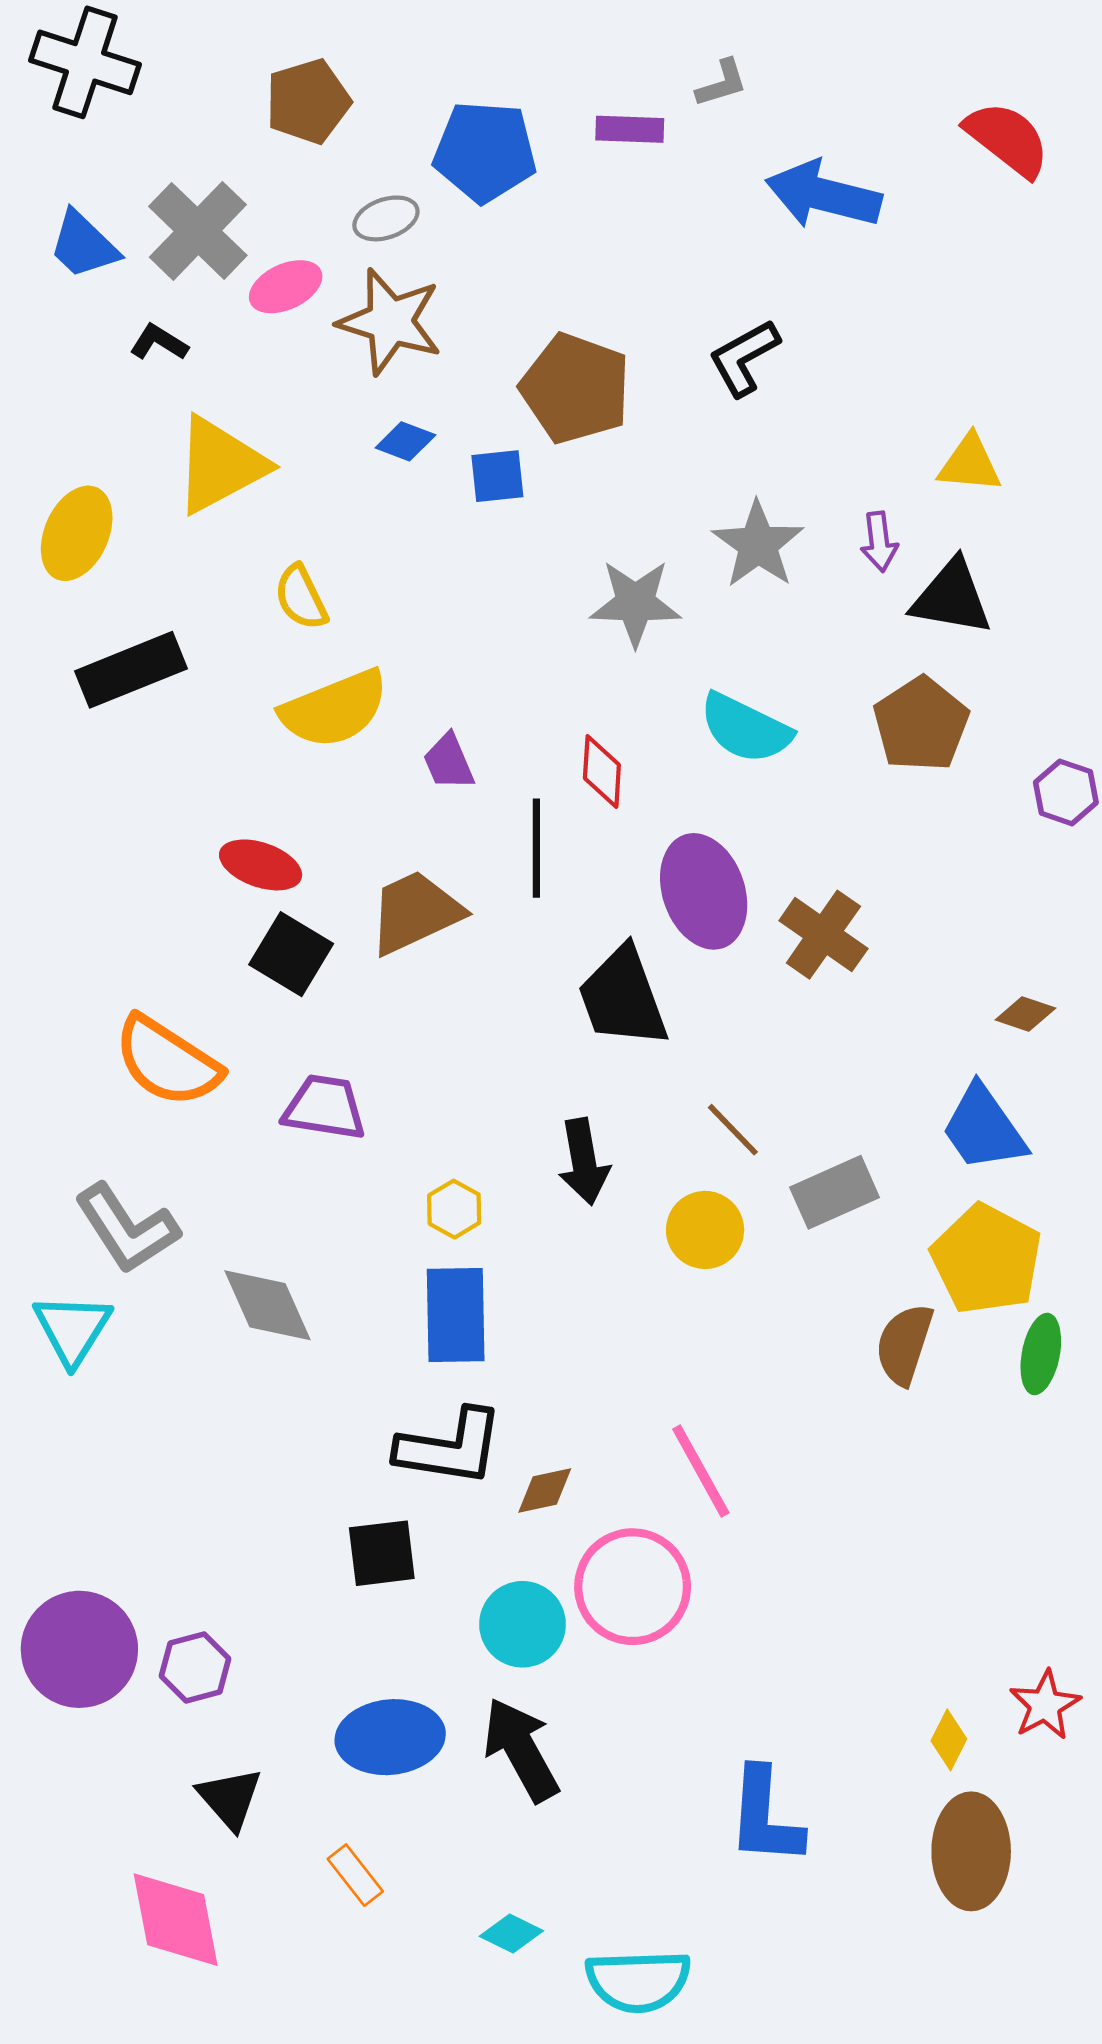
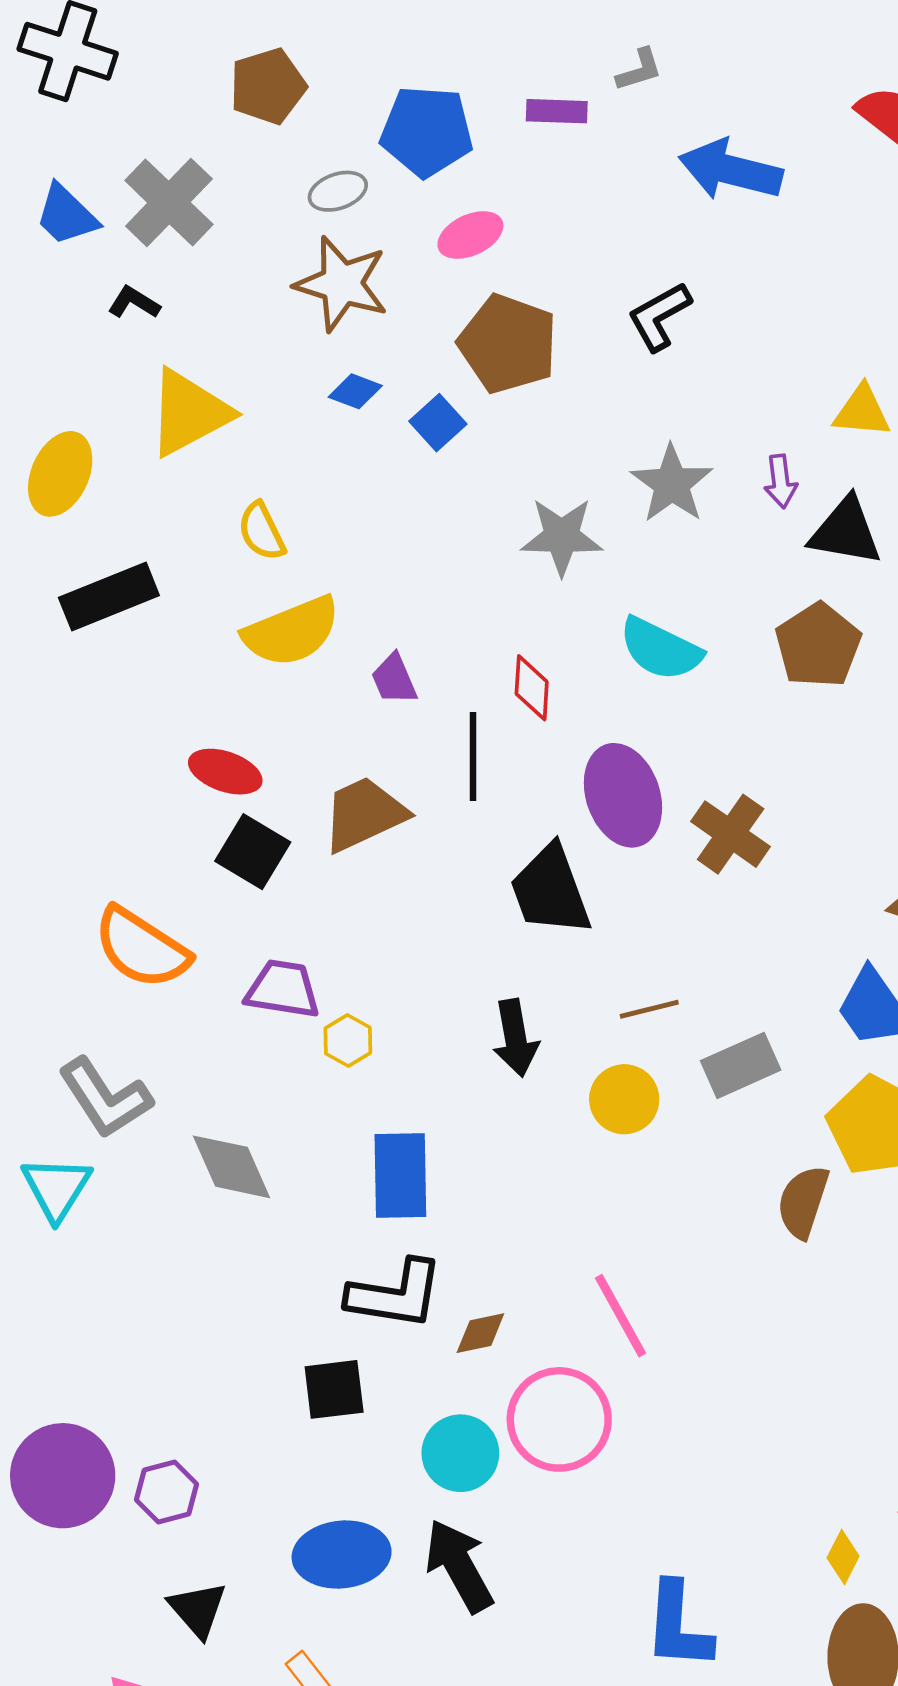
pink ellipse: (286, 287) -> (470, 235), moved
blue square: (497, 476) -> (438, 423), turned -36
brown line: (733, 1130) -> (649, 1009), turned -60
yellow hexagon: (454, 1209) -> (348, 1040), moved

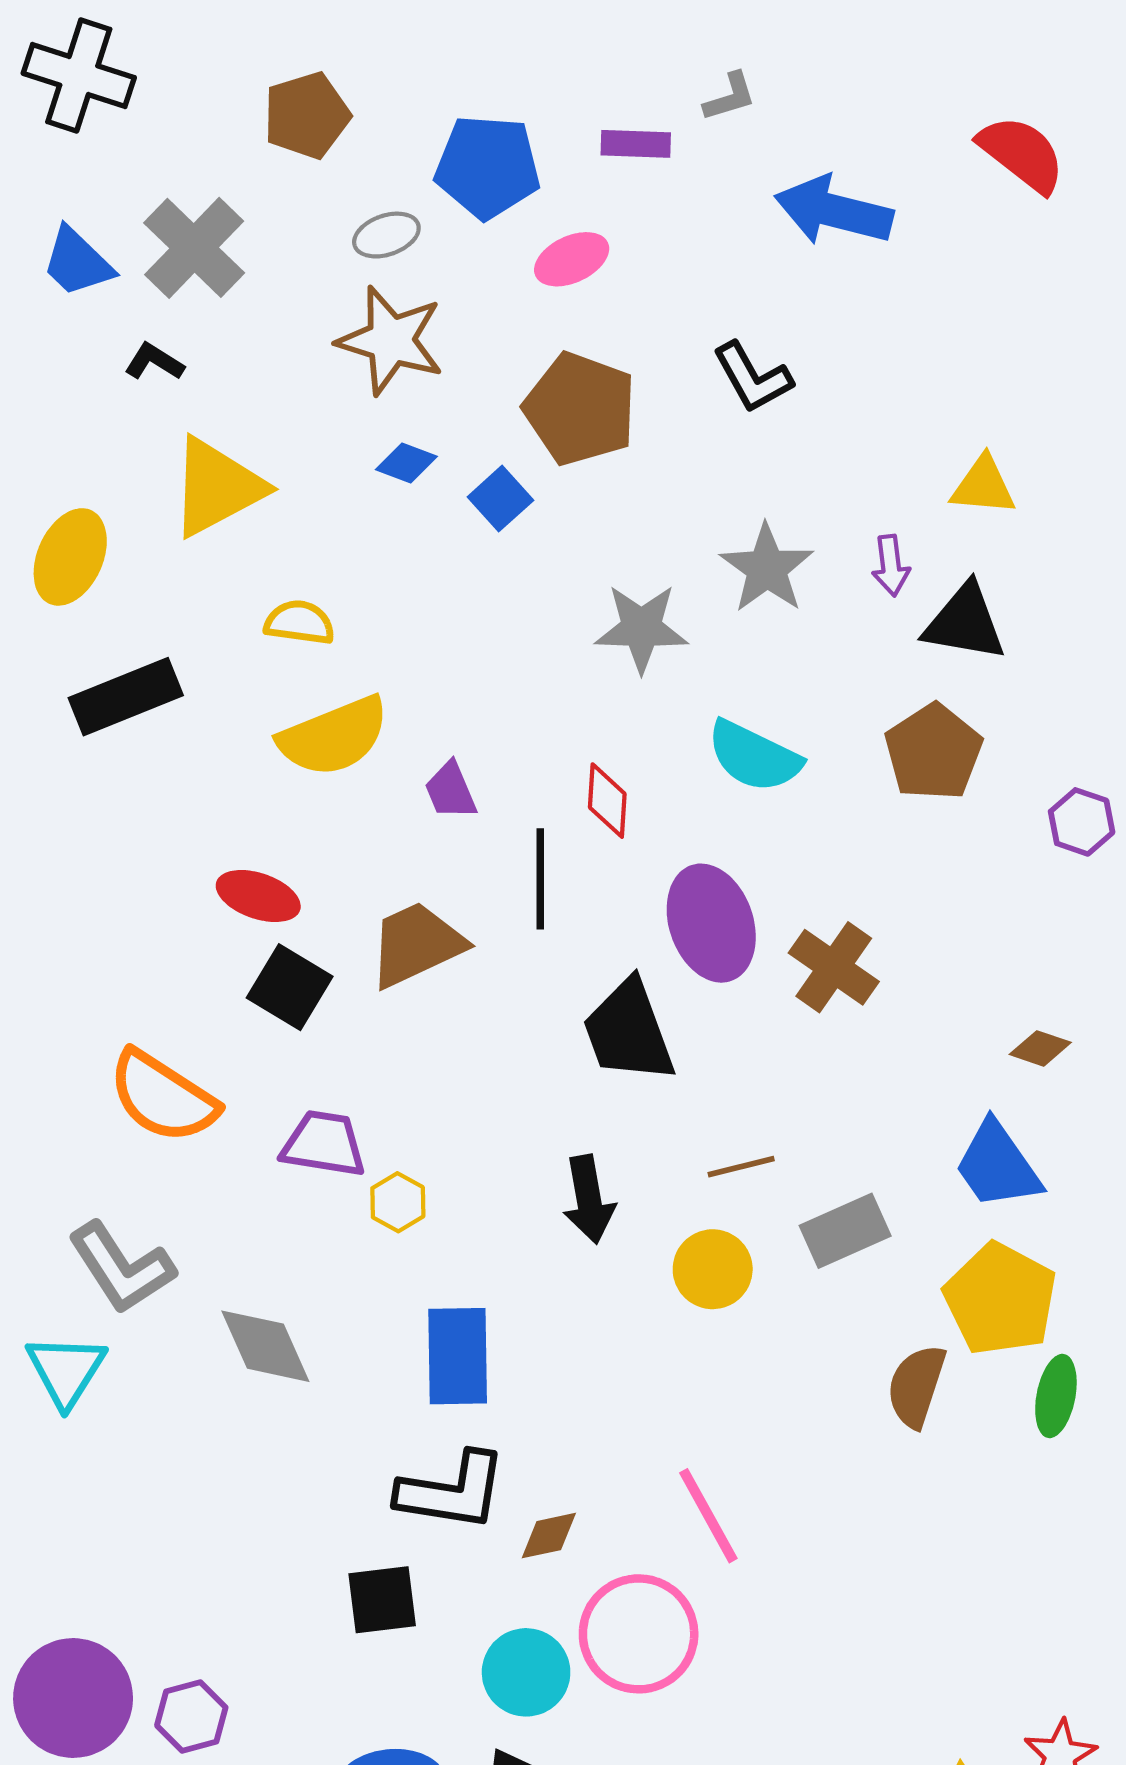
pink ellipse: (470, 235) -> (572, 259), moved
black L-shape: (659, 316) -> (753, 377), turned -90
yellow semicircle: (262, 531) -> (300, 623), turned 124

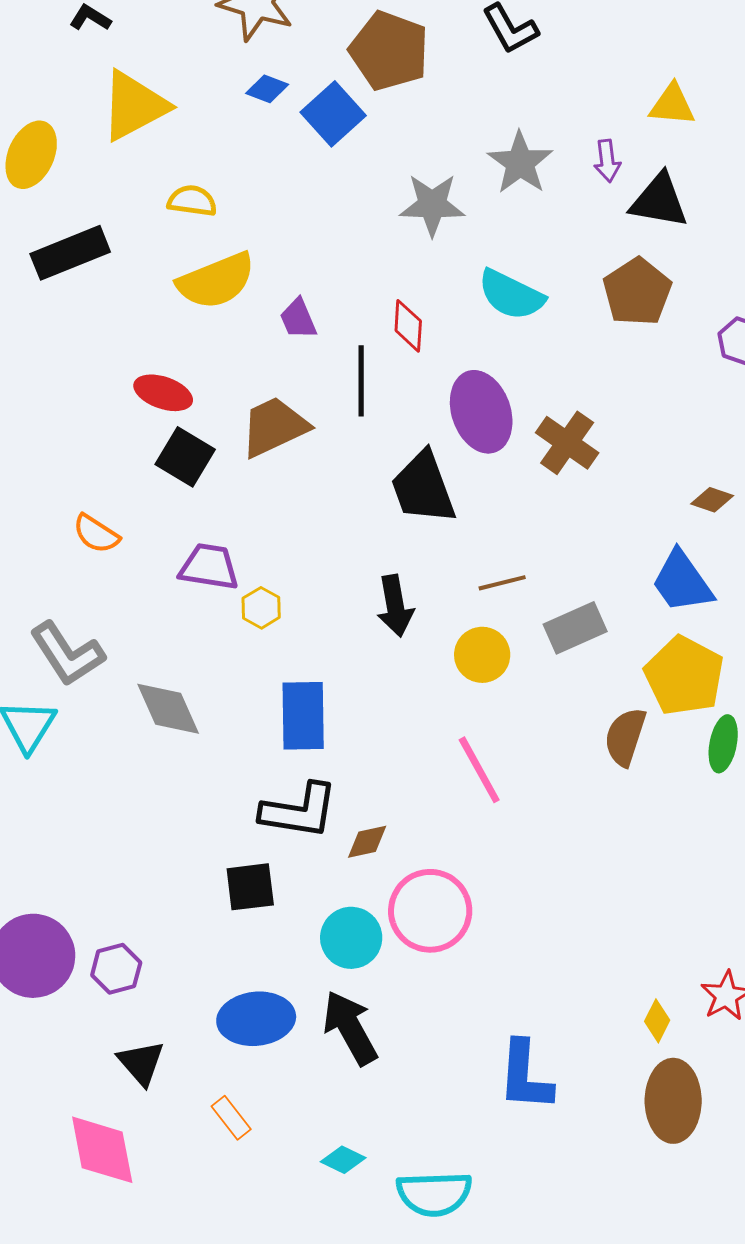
blue square: (500, 499) -> (333, 114), size x1.4
orange semicircle: (163, 1097) -> (96, 534), size x0.6
pink line: (708, 1516) -> (479, 770), moved

